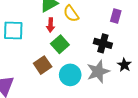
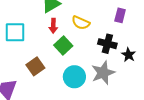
yellow semicircle: (71, 14) -> (81, 23), moved, turned -30
brown square: (43, 65) -> (35, 66), moved
black star: (124, 65) -> (129, 55), moved

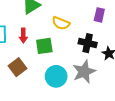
red arrow: (53, 26) -> (23, 36), moved
green square: (63, 45) -> (44, 46), turned 36

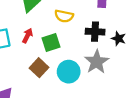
red arrow: (23, 36) -> (27, 36), turned -144
brown square: (18, 67) -> (39, 68), moved

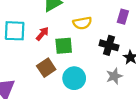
yellow semicircle: (64, 16) -> (82, 23), turned -36
gray star: (97, 62) -> (114, 76), moved, size x0.7

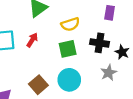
green square: (64, 46) -> (68, 49), moved
brown square: (46, 68) -> (38, 85), moved

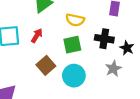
yellow semicircle: (70, 24) -> (75, 20), turned 30
brown square: (38, 85) -> (46, 65), moved

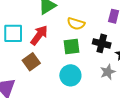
red arrow: (37, 36) -> (39, 35), size x1.5
brown square: (46, 65) -> (31, 62), moved

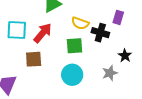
black cross: (102, 43) -> (100, 33), moved
brown square: (31, 62) -> (34, 59), turned 30

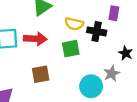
red arrow: (43, 33) -> (35, 39), turned 60
brown square: (34, 59) -> (41, 74), moved
cyan circle: (72, 75) -> (91, 86), moved

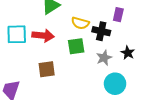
gray star: (112, 73) -> (104, 58), moved
cyan circle: (91, 86) -> (115, 84), moved

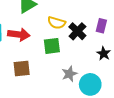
purple rectangle: (118, 15) -> (101, 26), moved
black cross: (101, 31) -> (77, 31), turned 30
gray star: (104, 58) -> (69, 74), moved

